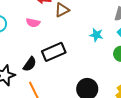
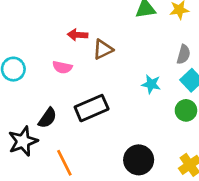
black semicircle: (30, 64) -> (47, 118), moved

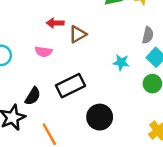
black circle: (139, 160) -> (100, 117), moved

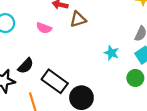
black rectangle: (71, 86) -> (55, 81), moved, turned 50

